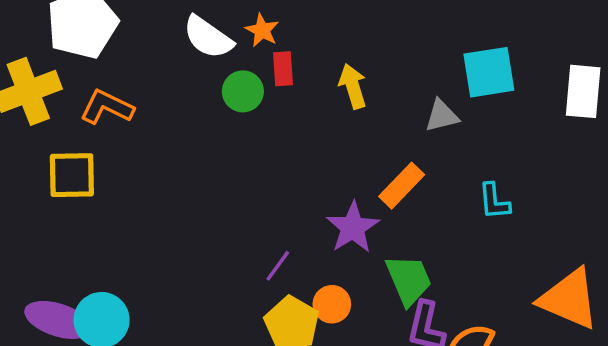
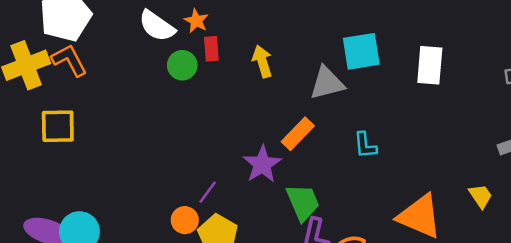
orange L-shape: (107, 107) -> (69, 60), moved, turned 36
gray triangle: (442, 116) -> (327, 83), size x1.4
orange circle: (332, 304) -> (185, 220), moved

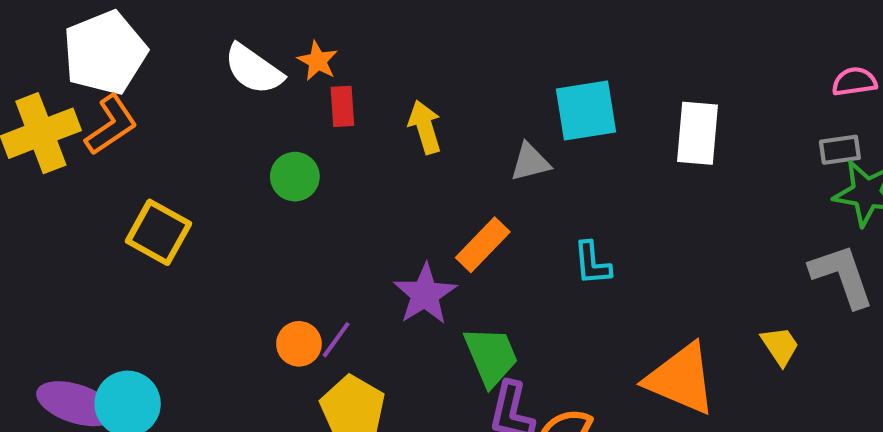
orange L-shape: (69, 60) -> (111, 125), turned 84
green circle: (182, 65) -> (295, 177), moved
gray triangle: (327, 83) -> (530, 162), size x0.7
yellow square: (58, 126) -> (159, 232), moved, turned 30
orange circle: (185, 220) -> (299, 344), moved

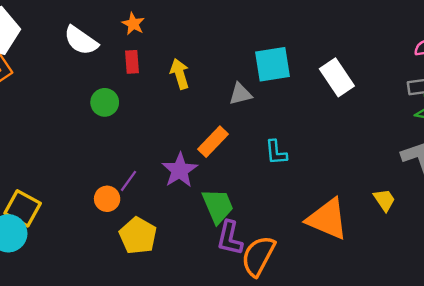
orange star: (318, 61) -> (133, 24), moved
white rectangle: (697, 133) -> (337, 77), turned -39
yellow square: (159, 232) -> (23, 208), moved
purple line: (336, 340) -> (128, 181), moved

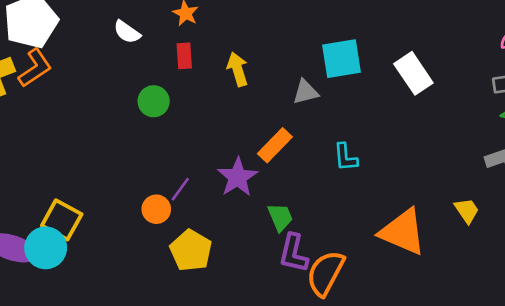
white semicircle: (81, 40) -> (127, 32), size x0.7
green trapezoid: (218, 206) -> (280, 217), size x0.7

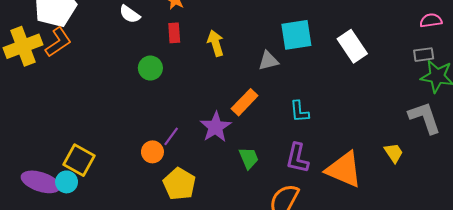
cyan circle: (46, 248) -> (67, 182), size x0.7
purple L-shape: (294, 253) -> (297, 158), moved

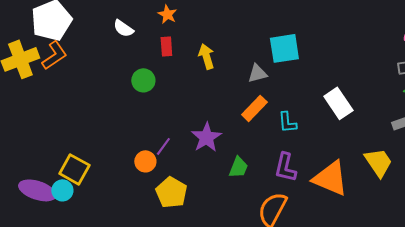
white rectangle: (352, 46) -> (338, 103), moved
orange rectangle: (245, 102) -> (254, 108), moved
yellow trapezoid: (394, 153) -> (378, 162), size x1.5
green trapezoid: (249, 158) -> (238, 167), turned 45

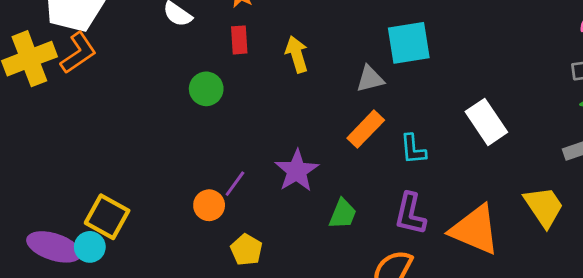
yellow pentagon: (171, 192) -> (246, 250), size x0.7

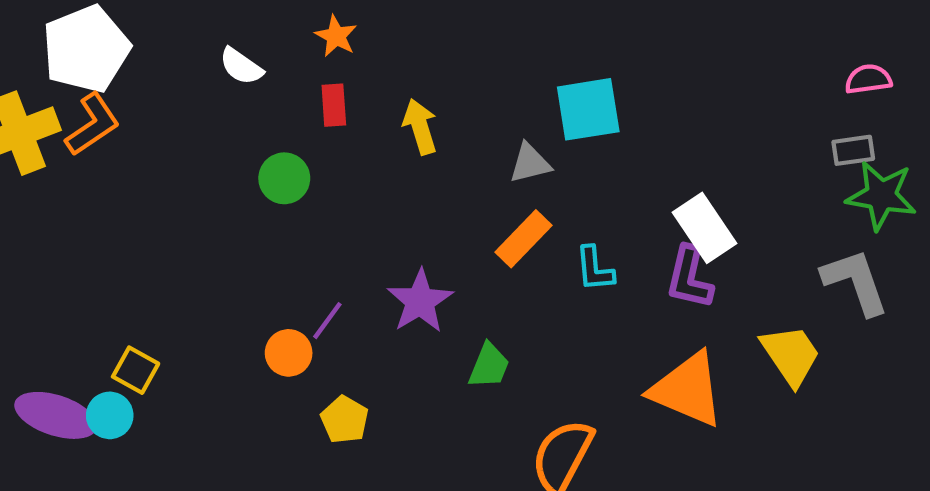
purple L-shape: (410, 214) -> (689, 277), moved
yellow square: (107, 217) -> (136, 370), size x0.7

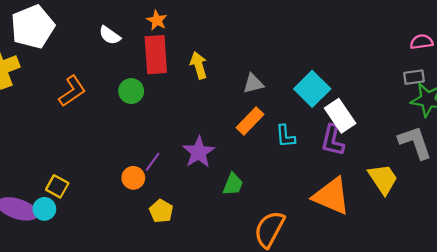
red rectangle: (334, 105) -> (156, 55), size x1.8
cyan square: (588, 109) -> (312, 89), moved, turned -36
orange L-shape: (92, 124) -> (72, 91), moved

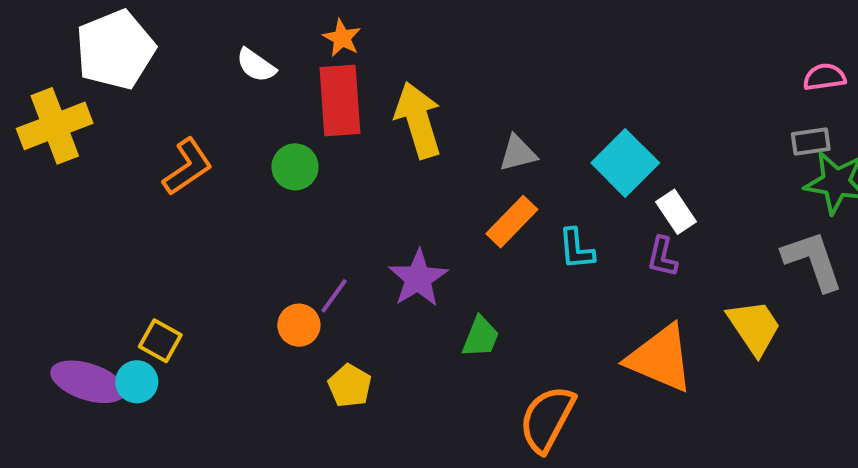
yellow arrow: (199, 65) -> (418, 120), size x1.5
white rectangle: (340, 116) -> (676, 212), size x0.7
purple L-shape: (333, 140) -> (662, 257), size x0.7

